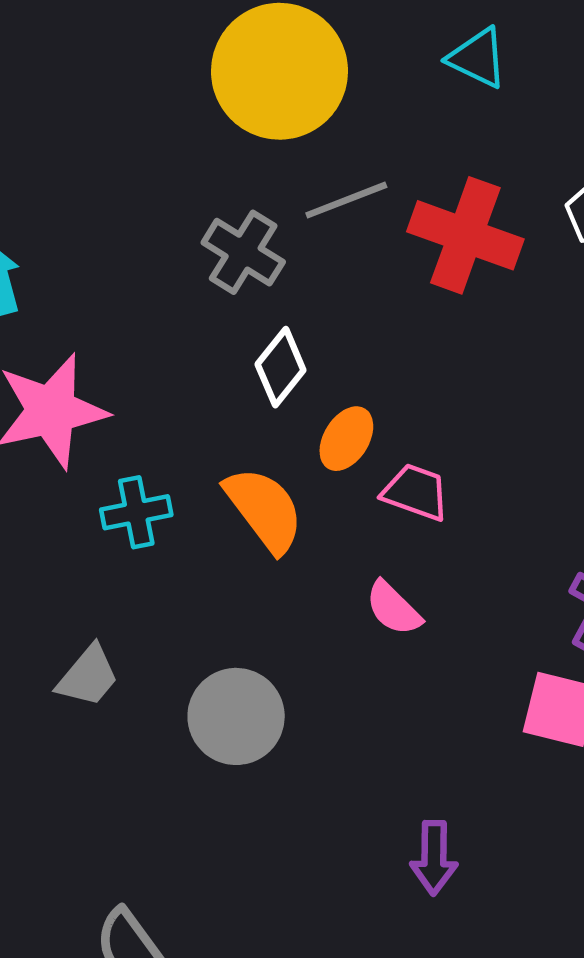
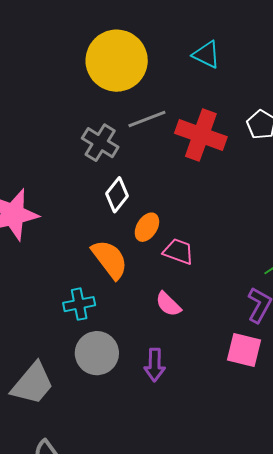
cyan cross: (136, 512) -> (79, 304), moved
gray trapezoid: (88, 676) -> (33, 384), moved, size x1.5
purple arrow: (434, 858) -> (155, 365), moved

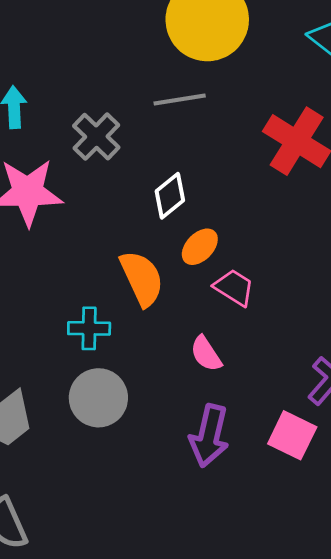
gray line: (147, 119) -> (180, 100), moved
gray cross: (100, 143) -> (96, 137), moved
purple arrow: (155, 365) -> (209, 436), moved, size x1.4

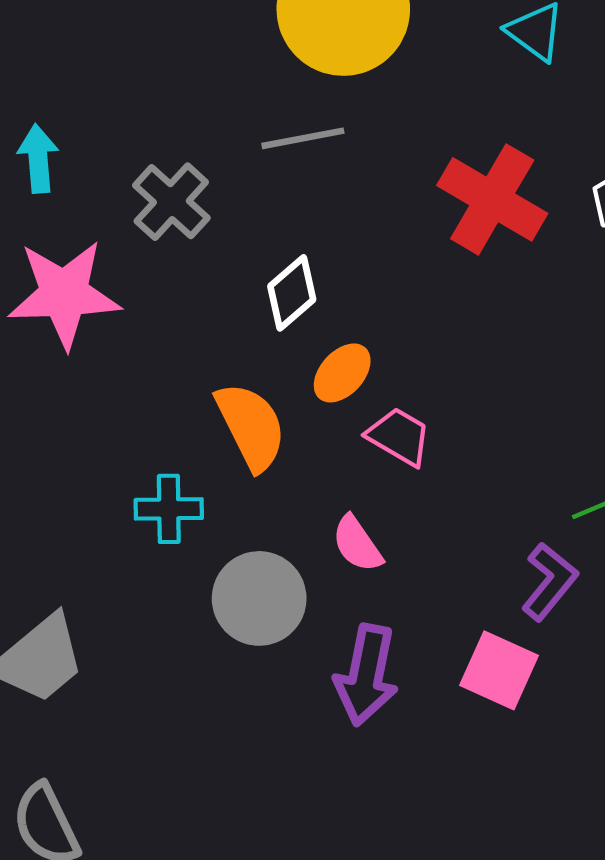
gray circle: (98, 398) -> (259, 598), moved

